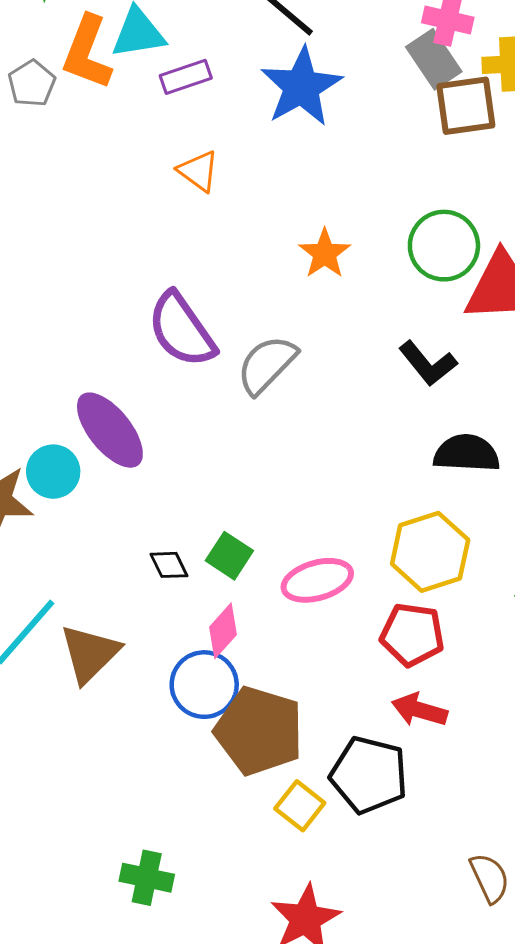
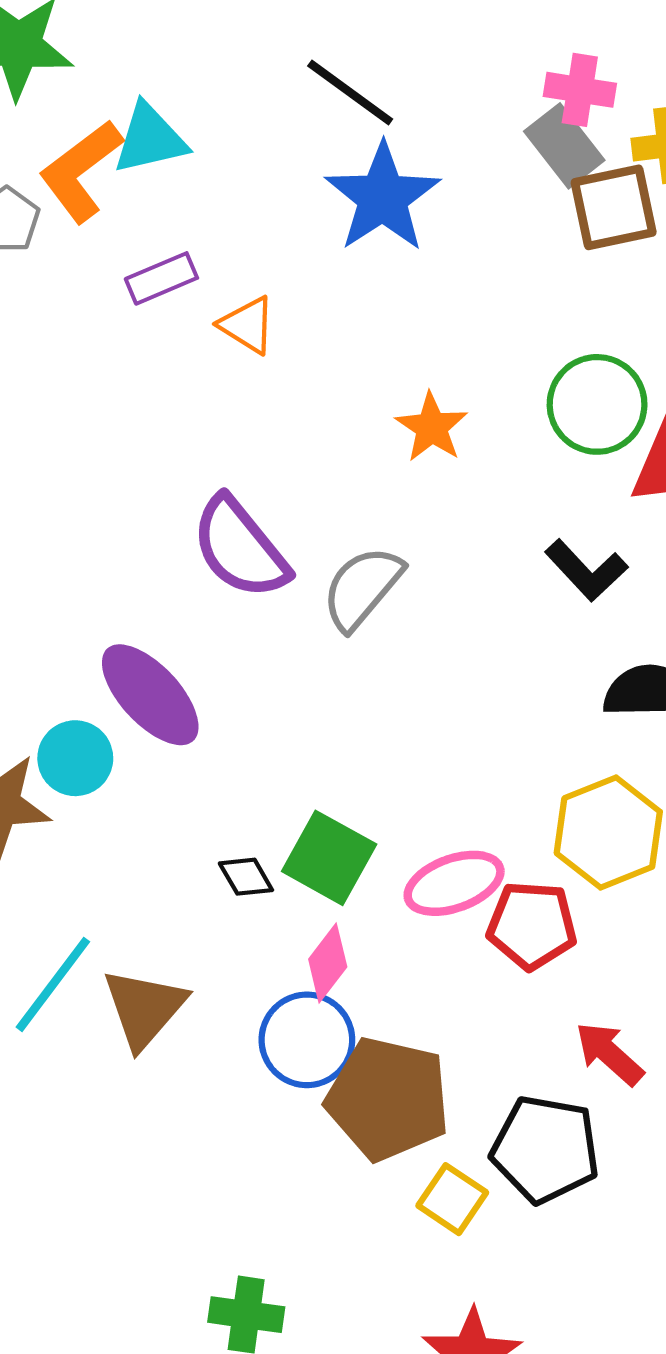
orange L-shape: (87, 52) -> (81, 171), turned 36
purple rectangle: (186, 77) -> (161, 278), moved
green square: (229, 556) -> (329, 858), size x1.4
red pentagon: (412, 635) -> (532, 925), moved
red arrow: (419, 710) -> (609, 1054), turned 30

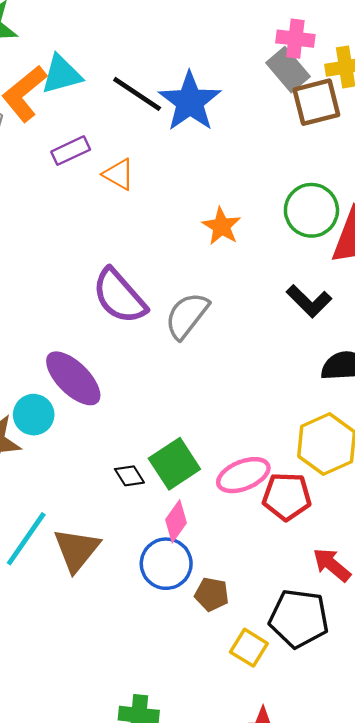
black line: (350, 93) -> (137, 94), moved
green square: (329, 858) -> (174, 464), turned 30
brown pentagon: (388, 1099) -> (212, 594), size x0.5

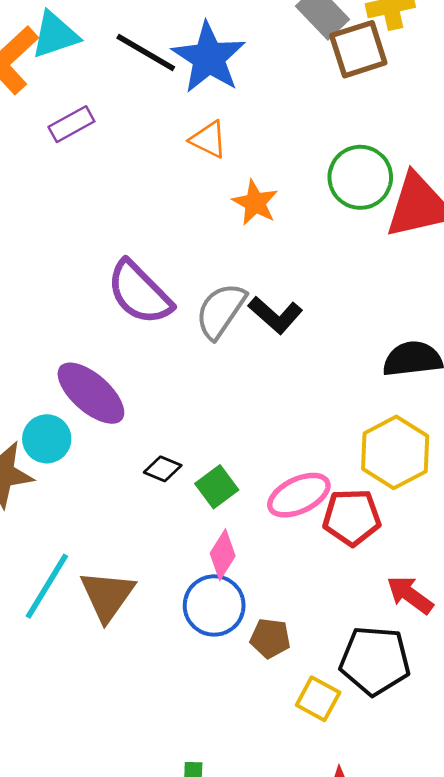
orange triangle: (119, 174) -> (208, 139), moved
black L-shape: (309, 301) -> (275, 315), moved
green square: (174, 464) -> (217, 487), size x0.7
black diamond: (129, 476) -> (163, 469), moved, turned -32

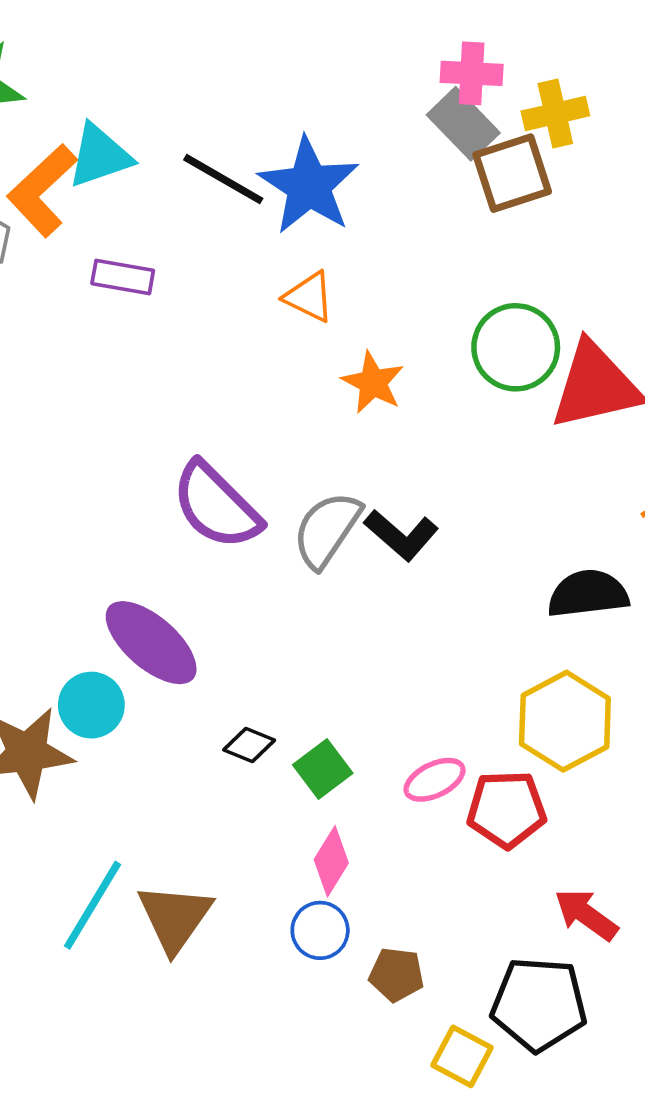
purple rectangle: (71, 124) -> (123, 277), turned 39
pink ellipse: (299, 495) -> (435, 780), size x0.7
blue circle: (214, 605) -> (320, 930), size x0.7

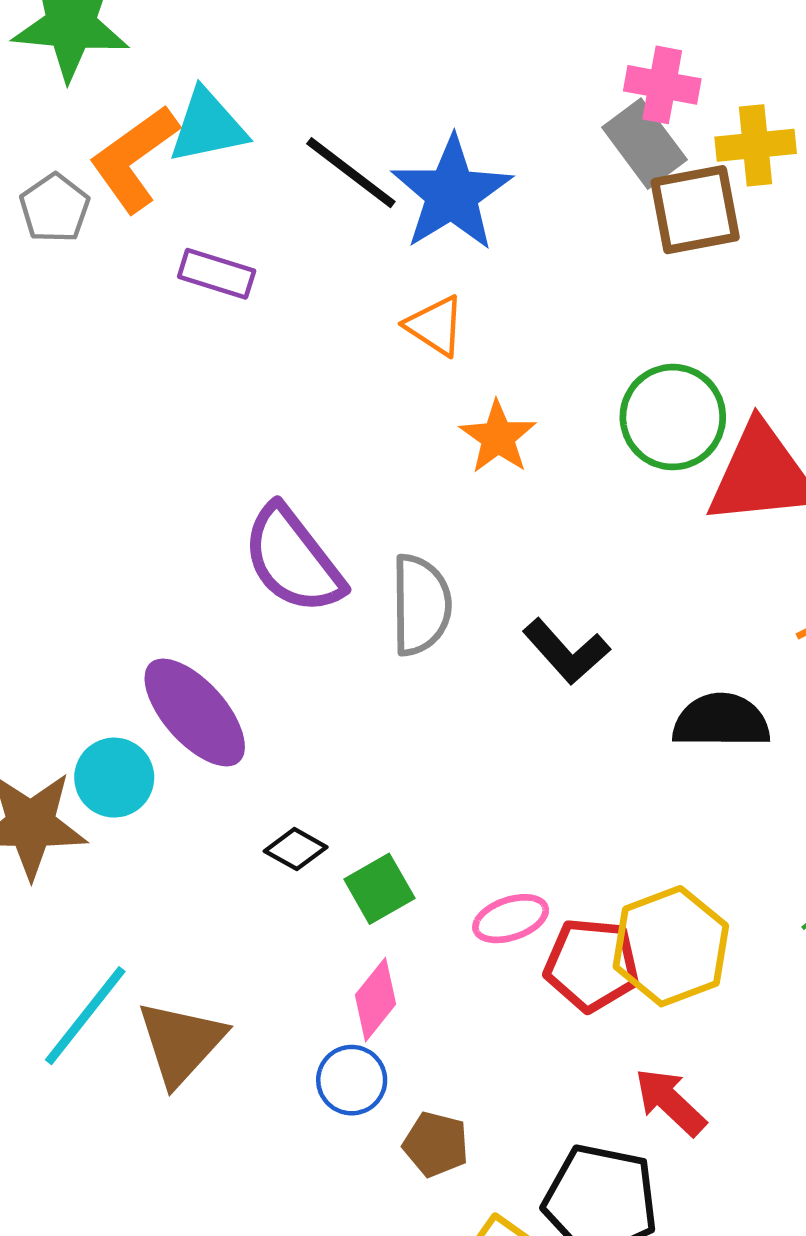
gray semicircle: (327, 530) -> (421, 605), turned 138
black L-shape: (401, 535) -> (566, 651), moved
yellow hexagon: (565, 721) -> (671, 946), moved

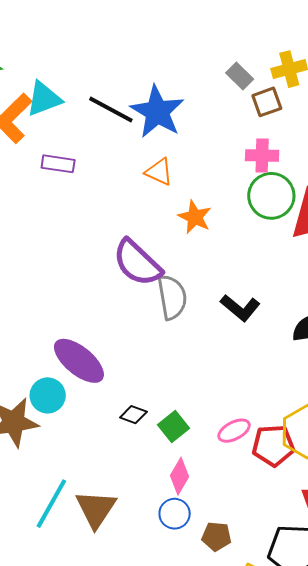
pink cross: (662, 85) -> (262, 155), moved
gray rectangle: (644, 144) -> (240, 76), size x0.7
brown square: (695, 210) -> (267, 102), size x0.7
purple semicircle: (293, 560) -> (137, 263), moved

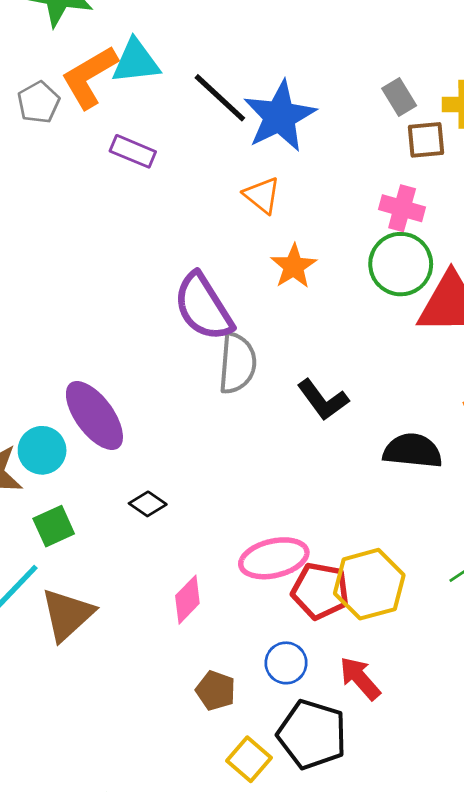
green square: (174, 426) -> (54, 526), moved
pink ellipse: (234, 431) -> (274, 558), size x1.5
blue circle: (175, 514) -> (286, 663), moved

